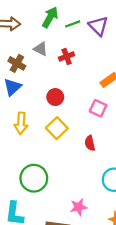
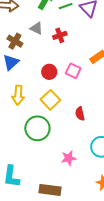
pink square: (98, 108) -> (73, 71), moved
green circle: (34, 178) -> (37, 128), moved
pink star: (79, 207) -> (69, 158), moved

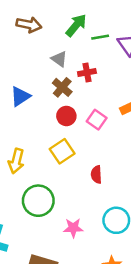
brown cross: (15, 41) -> (62, 87), moved
yellow arrow: (18, 95) -> (16, 161), moved
green circle: (37, 128) -> (38, 201), moved

